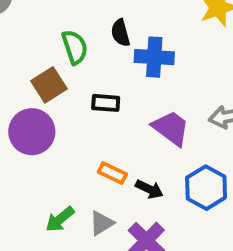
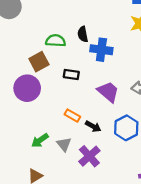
green semicircle: (75, 47) -> (56, 41), turned -72
gray triangle: (102, 223) -> (64, 144), turned -42

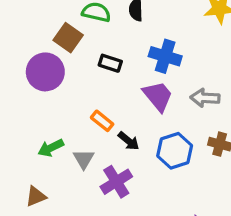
blue cross: (101, 50) -> (165, 56), moved
brown square: (39, 62) -> (68, 38), turned -36

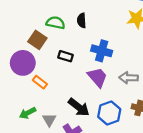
orange rectangle: (102, 121) -> (40, 82), moved
black arrow: (129, 141) -> (79, 107), size x1.5

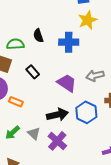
blue cross: (102, 51) -> (69, 42), moved
black rectangle: (66, 56) -> (33, 72), turned 48
black arrow: (79, 107) -> (57, 115), turned -35

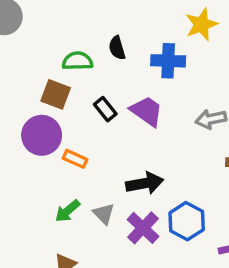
purple trapezoid: (67, 83) -> (147, 111), moved
blue hexagon: (86, 112) -> (187, 221), moved

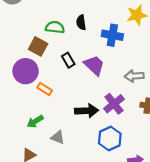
gray triangle: (104, 214) -> (58, 137), moved, turned -32
purple cross: (143, 228) -> (114, 104), moved

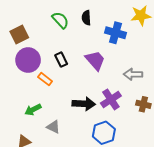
green semicircle: (55, 27) -> (60, 20), turned 36
brown square: (38, 46) -> (19, 34), moved, turned 30
black rectangle: (68, 60) -> (61, 60), moved

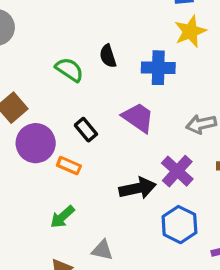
gray triangle: (53, 127) -> (102, 250), moved

